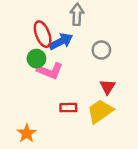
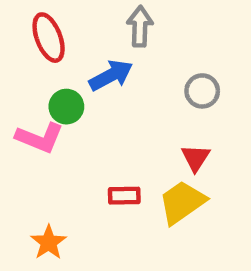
red ellipse: (43, 34) -> (49, 38), moved
gray circle: (101, 50) -> (202, 91), moved
pink L-shape: (50, 71) -> (40, 138), moved

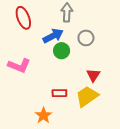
gray circle: (202, 91) -> (86, 38), moved
green circle: (66, 107) -> (62, 51), moved
orange star: (49, 242) -> (43, 115), moved

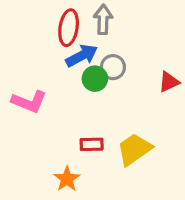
red ellipse: (23, 18) -> (69, 28), moved, turned 30
gray circle: (86, 38) -> (113, 67), moved
red triangle: (93, 75) -> (169, 82), moved, turned 32

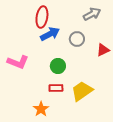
gray arrow: (103, 19) -> (92, 14), moved, turned 60
gray circle: (113, 67) -> (77, 39), moved
green circle: (95, 79) -> (58, 66), moved

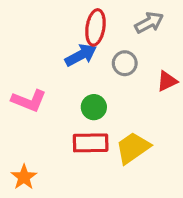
red ellipse: (42, 17) -> (95, 27), moved
red rectangle: (56, 88) -> (91, 143), size x1.5
orange star: (41, 109) -> (24, 177), moved

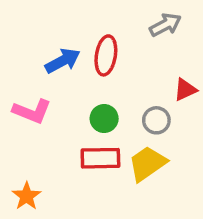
red ellipse: (95, 27) -> (106, 55), moved
blue arrow: (81, 55) -> (63, 61), moved
gray circle: (125, 63) -> (156, 120), moved

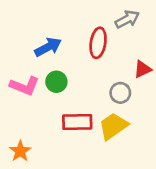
red ellipse: (106, 55) -> (98, 43), moved
green circle: (104, 119) -> (56, 82), moved

